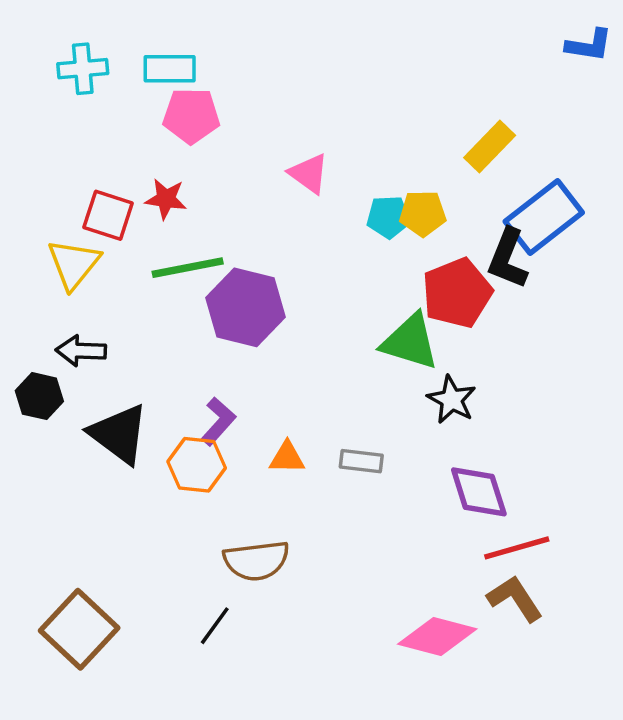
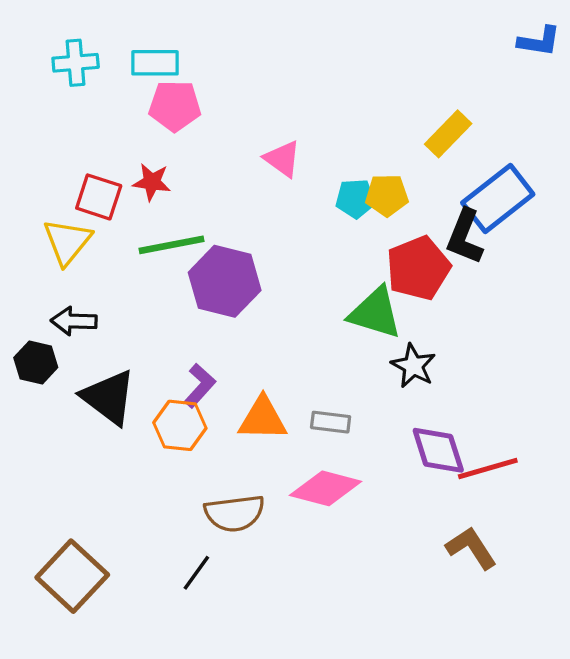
orange triangle: (287, 458) -> (263, 419), size x1.5
red line: (517, 548) -> (488, 468), moved
pink diamond: (437, 637) -> (326, 488), moved

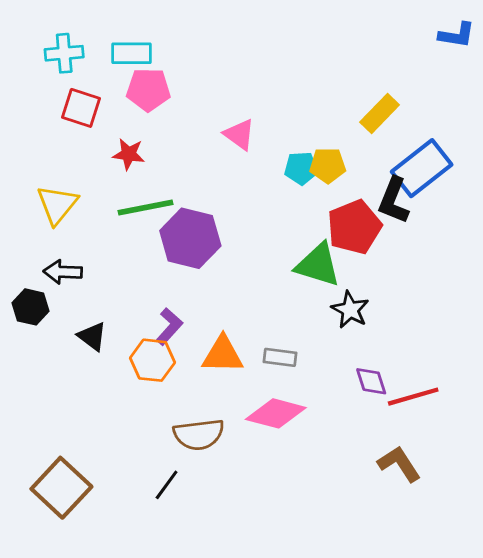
red square: (99, 197) -> (81, 108), moved
black triangle: (109, 397) -> (92, 336), size x0.6
purple diamond: (438, 450) -> (371, 381), size x0.7

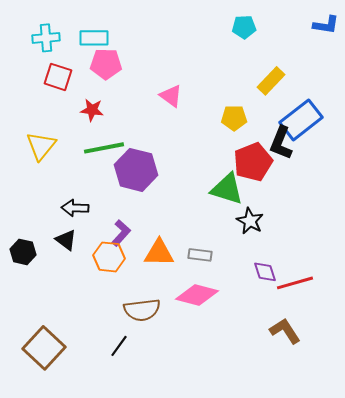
cyan pentagon: (301, 168) -> (244, 27), moved
black arrow: (63, 272) -> (75, 208), moved
black hexagon: (31, 307) -> (23, 252), moved

